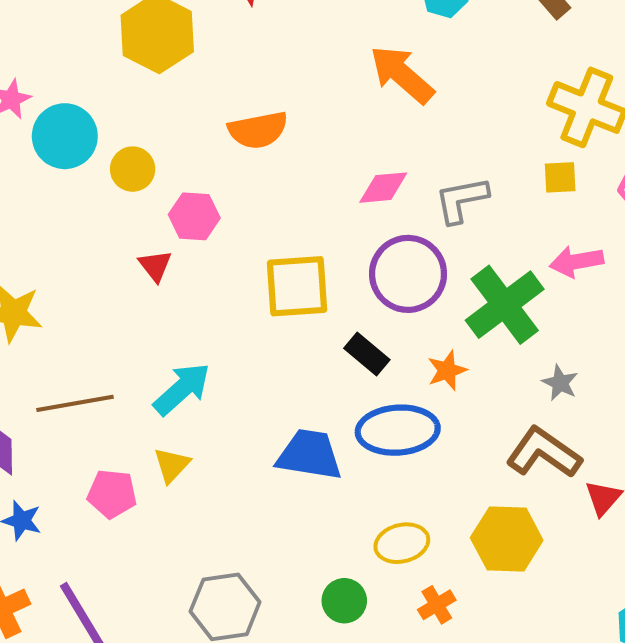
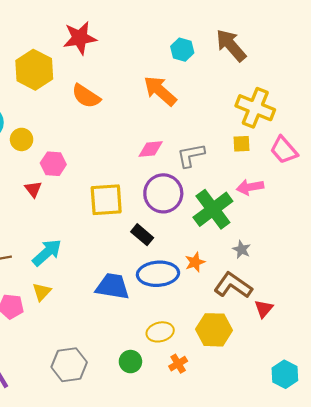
orange semicircle: (258, 130) -> (86, 96), moved, turned 44
orange star: (447, 370) -> (195, 262), moved

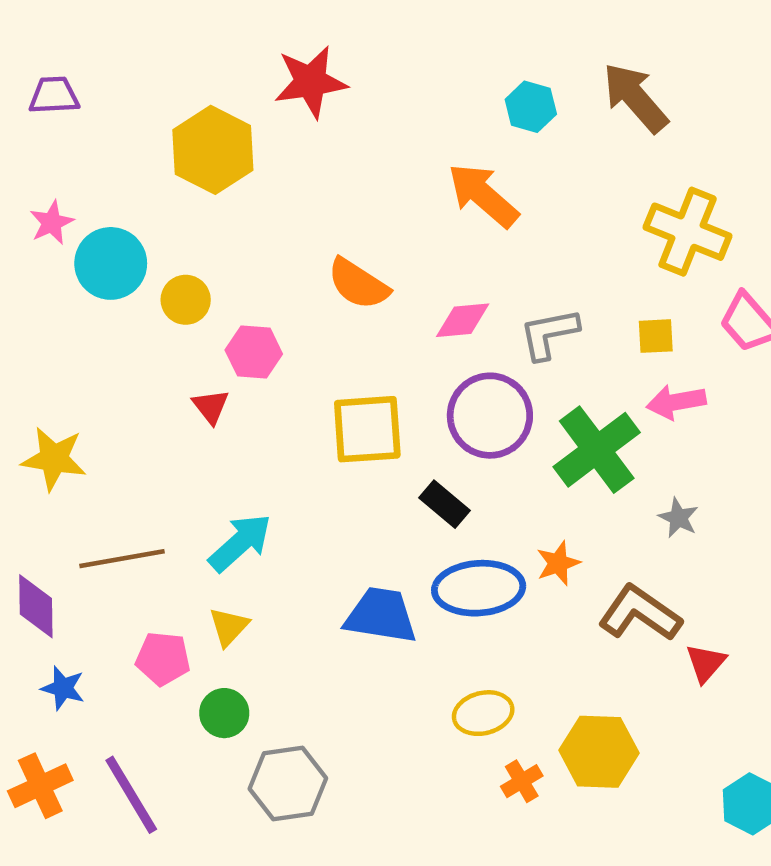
orange semicircle: (86, 96) -> (358, 284), moved
yellow square: (242, 144) -> (656, 336), moved
gray star: (242, 249) -> (678, 518), moved
yellow hexagon: (214, 330) -> (599, 752), moved
green circle: (130, 362) -> (224, 713), moved

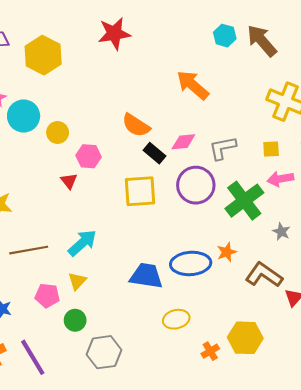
cyan hexagon: (531, 107) -> (225, 36), moved
yellow hexagon: (213, 150) -> (43, 55), moved
black rectangle: (445, 504) -> (155, 153), moved
yellow ellipse: (483, 713) -> (176, 319), moved

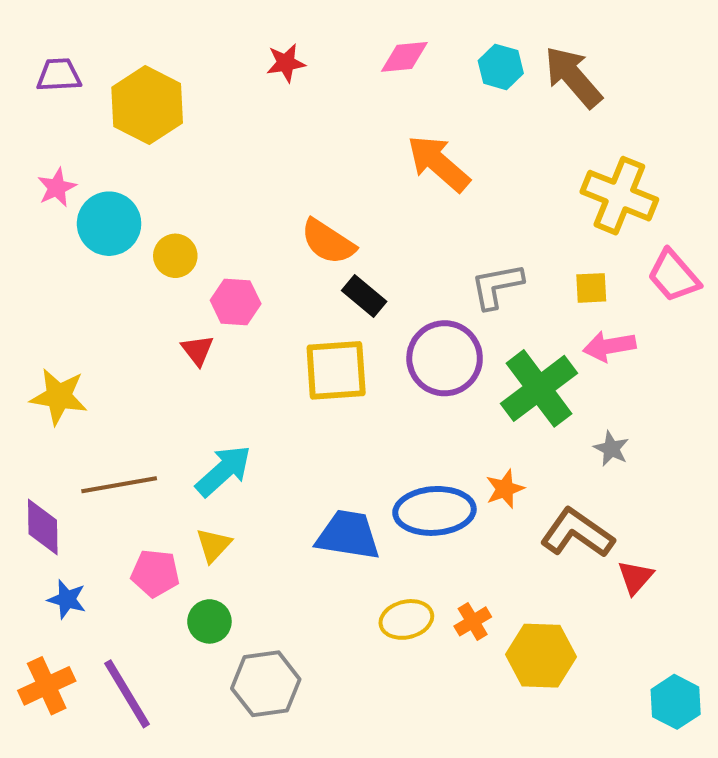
red star: (114, 33) -> (286, 63), size x0.6
pink diamond: (183, 142) -> (404, 57), moved
orange cross: (210, 351) -> (473, 621), moved

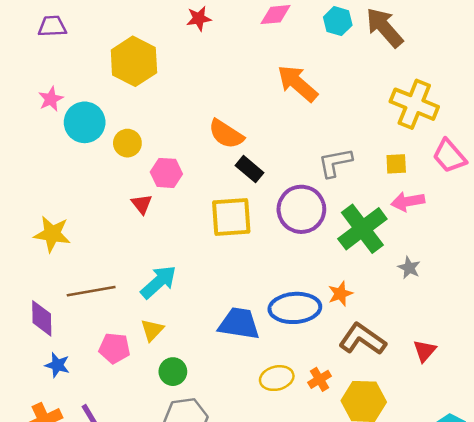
yellow hexagon: (147, 105) -> (134, 61), moved
brown L-shape: (577, 533) -> (362, 339), moved
green circle: (209, 621) -> (173, 372), moved

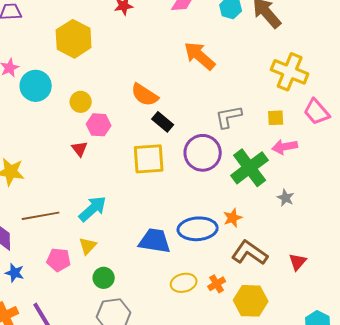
yellow circle: (127, 143) -> (81, 102), moved

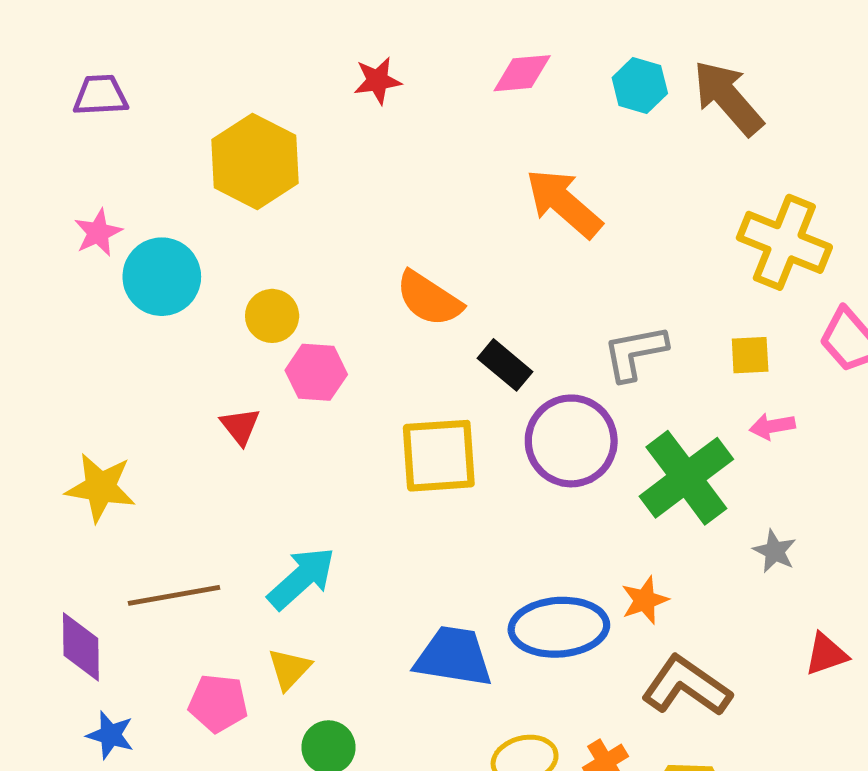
black rectangle: (163, 122) -> (505, 365), moved
pink arrow: (285, 147) -> (772, 426), size x0.7
red triangle: (80, 149) -> (240, 426), moved
red triangle: (298, 262) -> (826, 654), moved, turned 30

